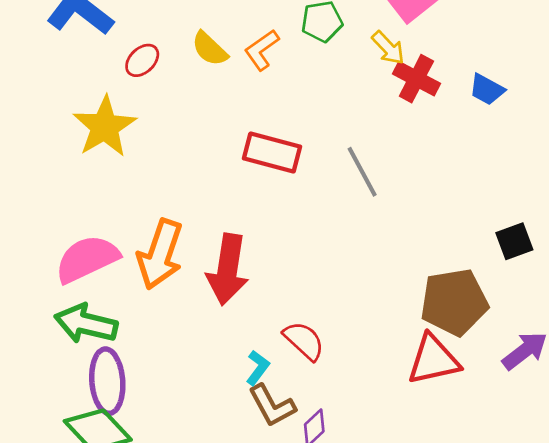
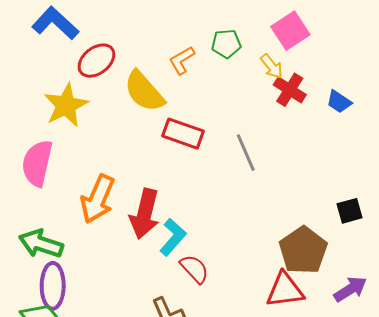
yellow semicircle: (210, 49) -> (144, 91), moved, size x1.6
red ellipse: (142, 60) -> (96, 61), size x1.5
pink semicircle: (87, 259) -> (37, 163), moved, turned -57
brown pentagon: (454, 302) -> (303, 250), turned -30
cyan L-shape: (258, 368) -> (173, 237), moved, size x1.5

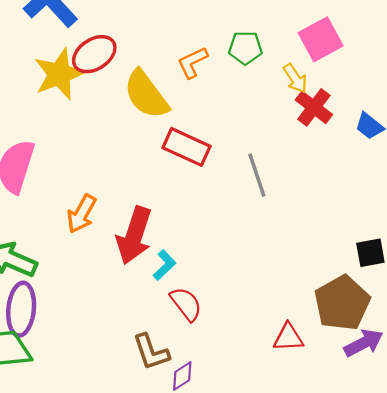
yellow star: (66, 105) -> (59, 74), moved
orange arrow: (98, 199) -> (82, 214), size x0.7
cyan L-shape: (173, 237) -> (164, 265), size x0.7
brown pentagon: (303, 250) -> (342, 303), moved
red triangle: (285, 290) -> (288, 337), size x0.7

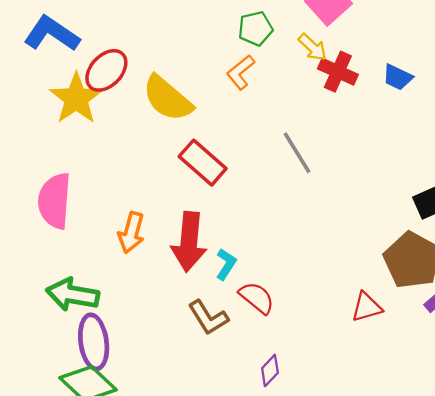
orange L-shape: (193, 62) -> (241, 72), moved
red rectangle: (187, 147) -> (203, 163), moved, turned 30
brown L-shape: (151, 352) -> (208, 318), moved

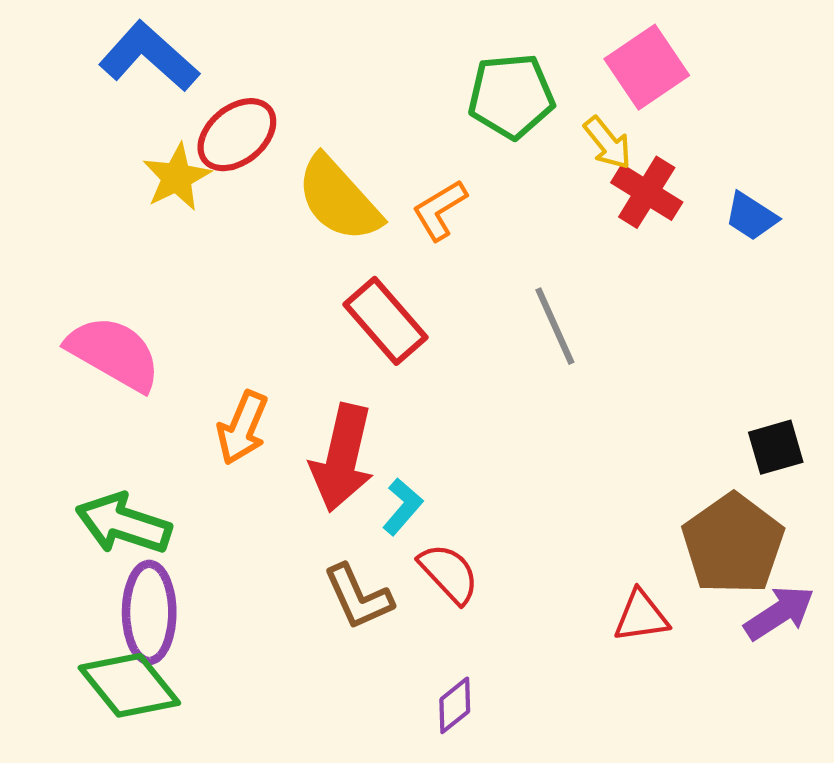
green pentagon: (255, 28) -> (511, 96), size x1.4
orange L-shape: (241, 72) -> (440, 210), moved
yellow star: (76, 99) -> (177, 177), size x0.7
pink semicircle: (55, 201) -> (114, 353), turned 108

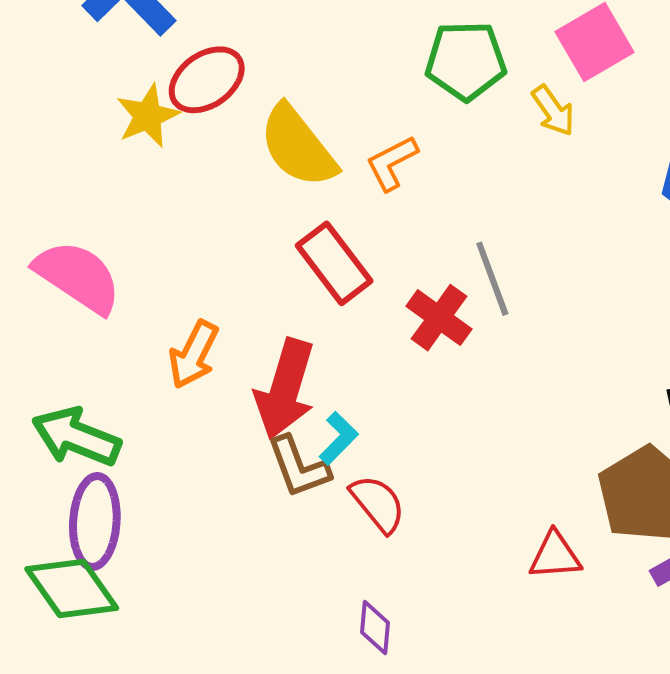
red cross: (647, 192) -> (439, 318), moved
brown L-shape: (358, 597) -> (299, 467), moved
purple diamond: (455, 705) -> (375, 628), turned -50

